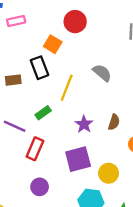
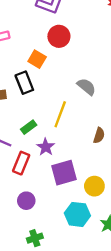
yellow line: (67, 88) -> (60, 114), moved
purple star: (84, 124) -> (46, 147), moved

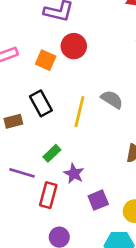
orange square: (37, 59) -> (46, 60), moved
yellow line: (60, 114) -> (79, 112), moved
purple square: (64, 173) -> (98, 200), size x0.7

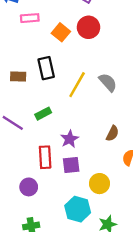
purple star: (74, 174) -> (70, 139), moved
red rectangle: (48, 195) -> (45, 157), moved, turned -35

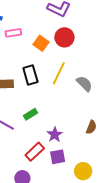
yellow line: (77, 85) -> (59, 73), moved
red rectangle: (45, 157) -> (35, 152), turned 54

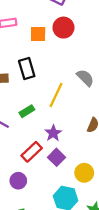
orange square: (41, 43) -> (38, 34), turned -35
yellow line: (59, 73) -> (56, 95), moved
purple square: (58, 157) -> (57, 157), turned -35

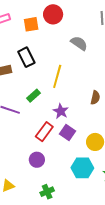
gray semicircle: (85, 78) -> (79, 43), moved

